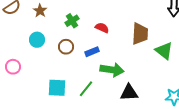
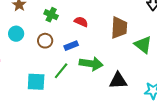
green cross: (72, 21) -> (51, 15), turned -32
green line: (86, 89) -> (61, 71), moved
black triangle: (129, 93) -> (118, 81), moved

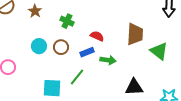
red semicircle: (81, 22) -> (97, 36), moved
cyan circle: (16, 34) -> (39, 46), moved
green arrow: (91, 64) -> (108, 60), moved, size x0.7

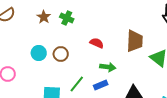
brown star: (35, 11) -> (44, 17), moved
green cross: (67, 21) -> (67, 18), moved
blue rectangle: (87, 52) -> (101, 85), moved

